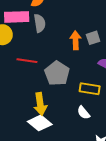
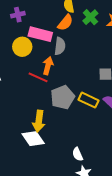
orange arrow: (76, 40) -> (48, 66), moved
yellow rectangle: (90, 89) -> (89, 100), moved
white semicircle: (83, 113) -> (78, 154), moved

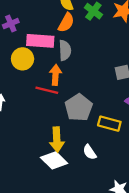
yellow rectangle: (89, 100) -> (109, 124), moved
white semicircle: (78, 154) -> (90, 152), moved

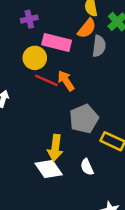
gray semicircle: (65, 50) -> (99, 46), moved
orange arrow: (55, 75) -> (66, 81), turned -48
red line: (47, 90) -> (46, 80), moved

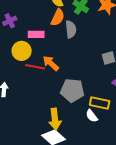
pink rectangle: (57, 43) -> (36, 34), size x0.7
gray pentagon: (84, 119) -> (72, 90), turned -30
white semicircle: (87, 167) -> (92, 116), moved

